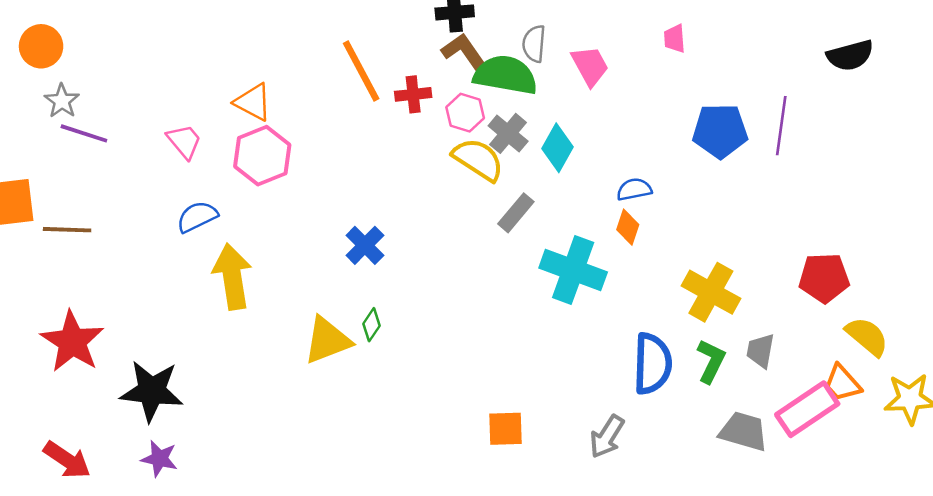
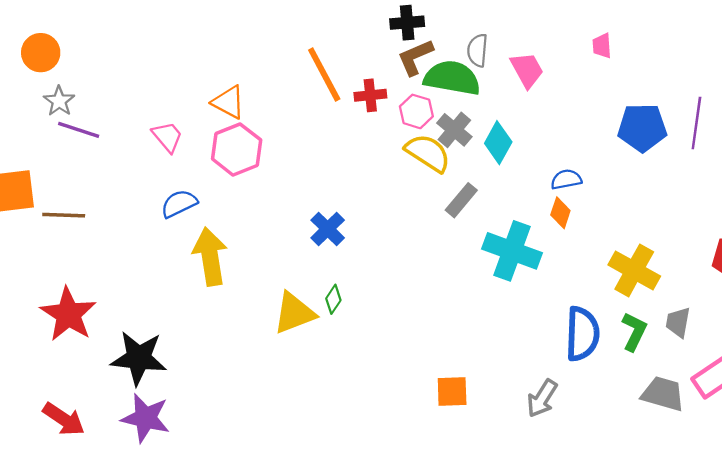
brown L-shape: (464, 51) -> (415, 57), turned -78
purple star: (159, 459) -> (146, 418), size x1.5

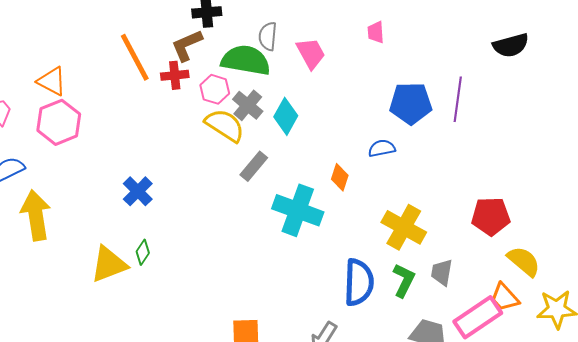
brown L-shape: (415, 57) -> (187, 45), moved
blue semicircle: (566, 179) -> (382, 148), moved

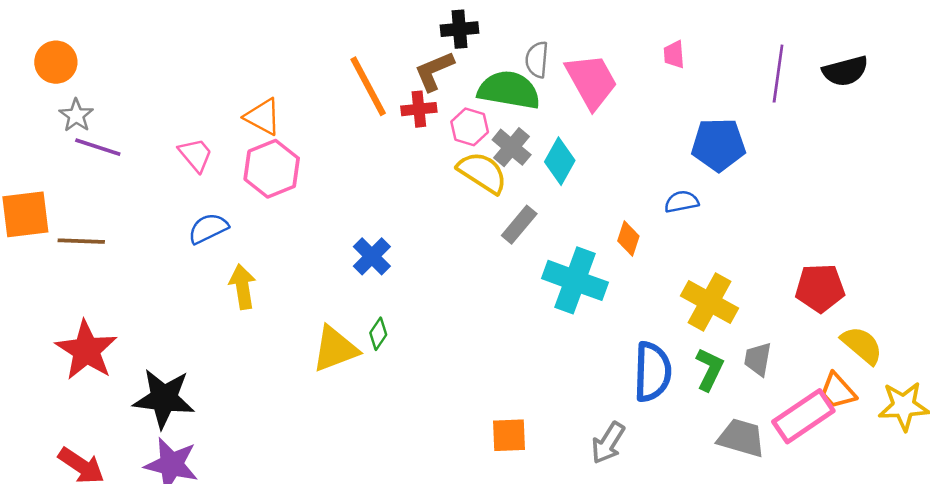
pink trapezoid: (311, 53) -> (591, 81), size x1.4
purple line: (458, 99) -> (778, 74), moved
yellow arrow: (36, 215) -> (242, 287), size x0.7

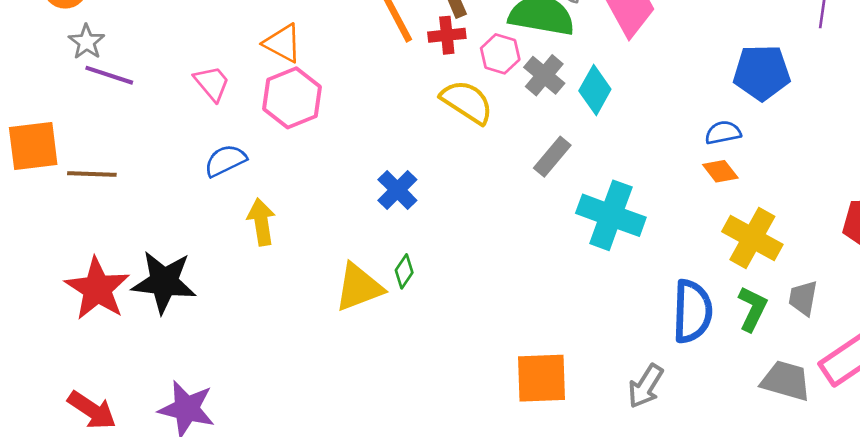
yellow semicircle: (482, 173) -> (467, 102), moved
orange diamond: (628, 239) -> (720, 171), moved, turned -56
black star: (164, 398) -> (164, 282), moved
orange square: (509, 435) -> (542, 378), size x1.4

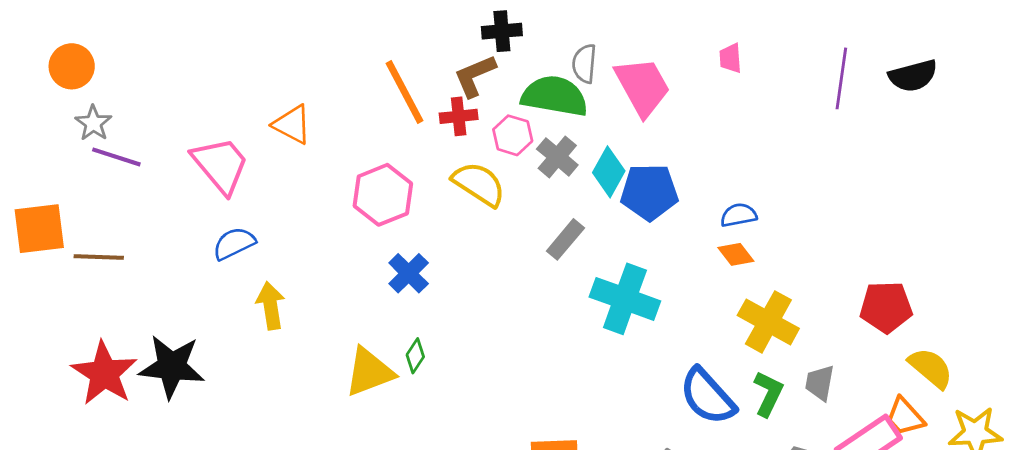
blue pentagon: (762, 73) -> (649, 192), moved
pink trapezoid: (212, 83) -> (220, 165), size x1.6
pink hexagon: (292, 98) -> (383, 195), moved
blue semicircle: (692, 311) -> (707, 396), turned 136

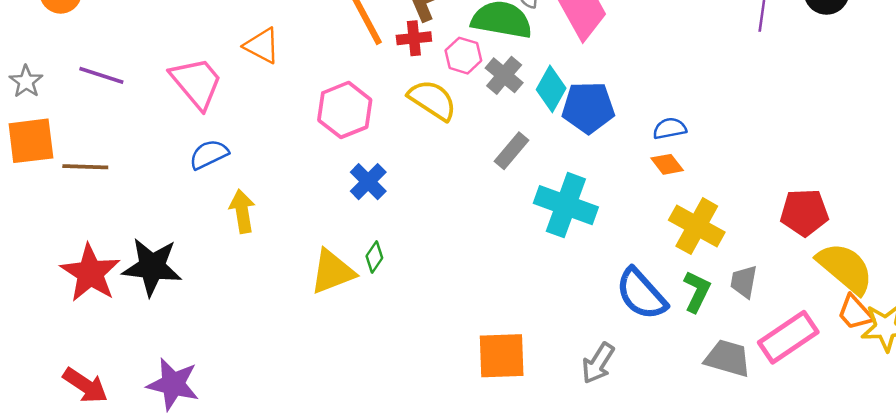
gray star: (93, 123) -> (26, 82), moved
yellow semicircle: (931, 368) -> (845, 268), size x1.4
orange trapezoid: (905, 417) -> (855, 313), moved

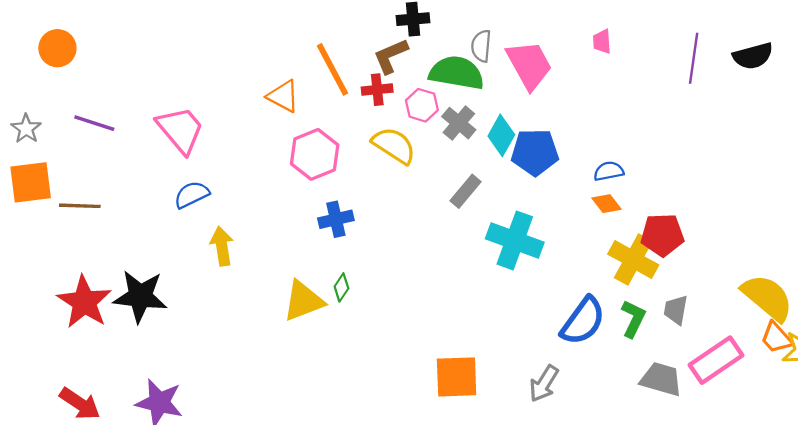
orange triangle: (262, 46) -> (283, 96), moved
blue cross: (368, 182) -> (336, 219), turned 32
red pentagon: (804, 212) -> (662, 235), moved
blue semicircle: (641, 294) -> (583, 321), turned -102

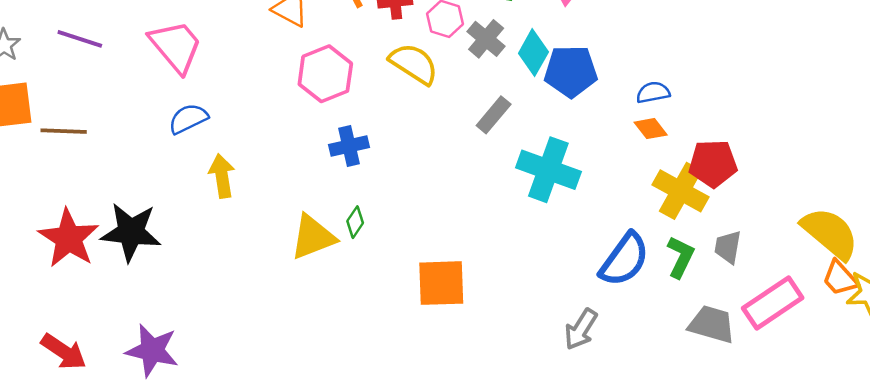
orange square: (457, 377) -> (441, 283), moved

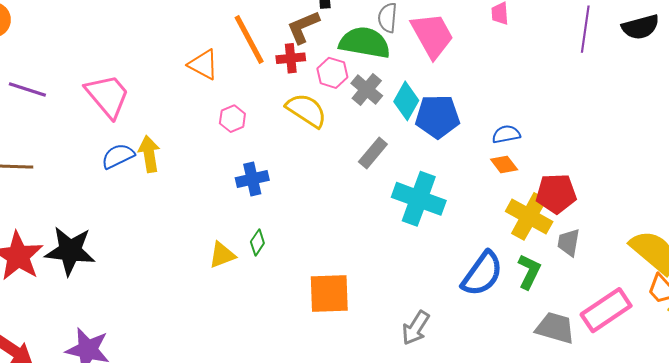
pink hexagon: (325, 74) -> (232, 119), size x0.6
yellow arrow: (222, 176) -> (149, 154), moved
yellow triangle: (313, 237) -> (222, 255), size x0.7
gray trapezoid: (728, 247) -> (569, 242), moved
gray arrow: (581, 329) -> (416, 328), moved

